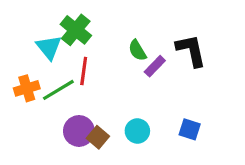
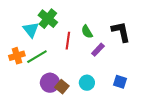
purple rectangle: (155, 66) -> (98, 50), moved
red line: (84, 71) -> (68, 41), moved

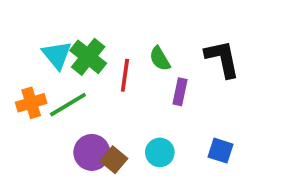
green cross: (48, 19) -> (88, 57), moved
purple rectangle: (98, 50) -> (180, 92), turned -32

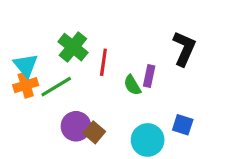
cyan triangle: (57, 55) -> (26, 65), moved
green semicircle: (160, 59) -> (132, 85), moved
black L-shape: (222, 59) -> (184, 49), turned 36
cyan circle: (160, 152) -> (148, 140), moved, size x1.4

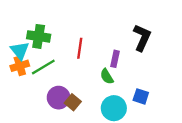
green cross: (73, 47) -> (39, 36), moved, turned -30
green semicircle: (132, 85) -> (107, 76), moved

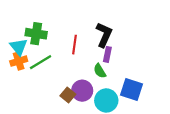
black L-shape: (142, 38) -> (104, 35), moved
blue square: (141, 96) -> (131, 90), size x1.5
purple circle: (59, 98) -> (82, 91), moved

